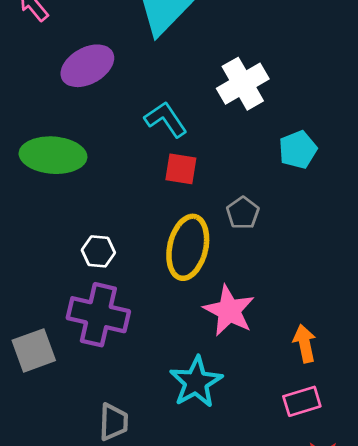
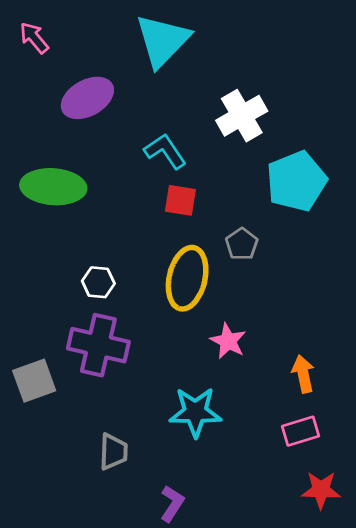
cyan pentagon: (298, 150) -> (296, 181), size x1.6
pink star: (229, 311) -> (228, 341), size x0.7
cyan star: (196, 382) -> (195, 412), turned 30

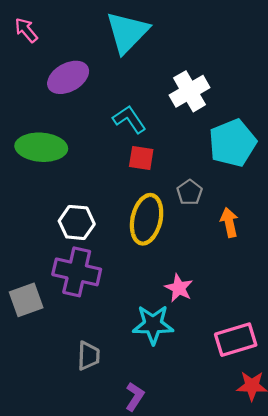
white hexagon: (98, 282) -> (77, 222), size x1.4
pink star: (228, 341) -> (179, 288), moved
orange arrow: (303, 374) -> (229, 222), moved
pink rectangle: (300, 431) -> (236, 340), size x1.4

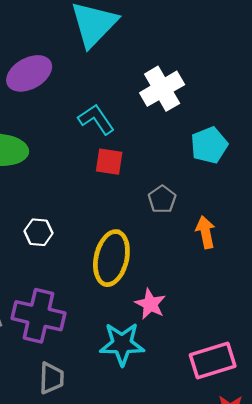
cyan pentagon: (233, 143) -> (209, 145), size x0.7
yellow ellipse: (147, 219) -> (111, 258), moved
white hexagon: (77, 222) -> (39, 232), size x0.7
purple cross: (77, 272) -> (39, 316), moved

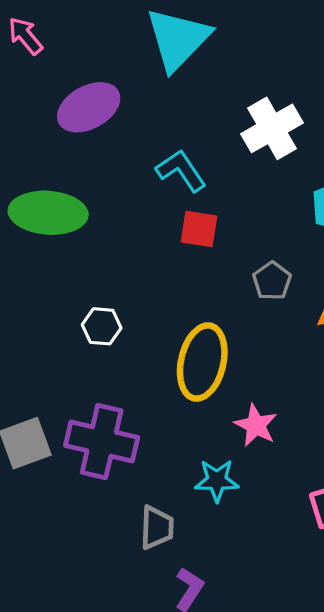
cyan star: (122, 344) -> (217, 480), size x0.7
gray trapezoid: (51, 378) -> (157, 528), moved

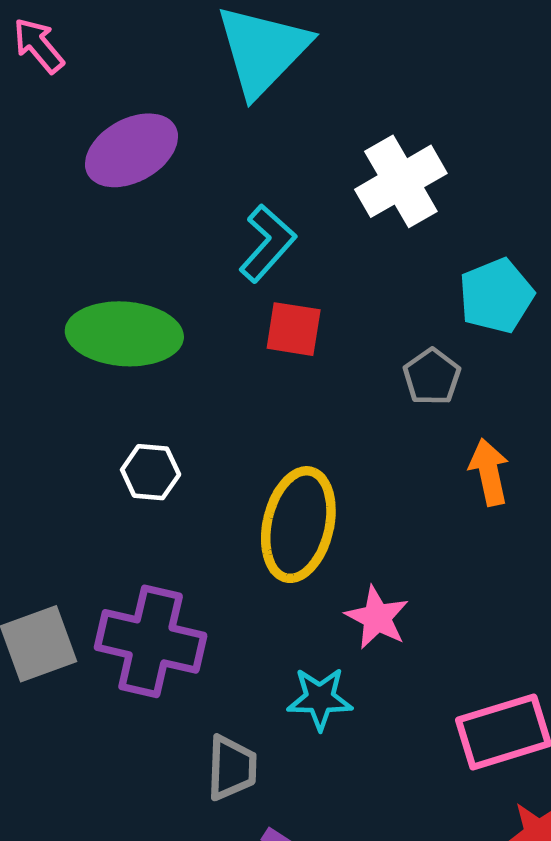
cyan L-shape: (181, 171) -> (267, 243), turned 76
green ellipse: (48, 213) -> (124, 334), moved
gray pentagon: (272, 281) -> (432, 377), moved

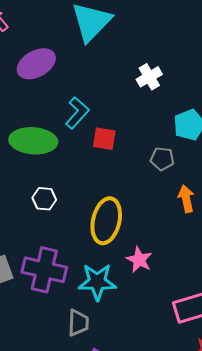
white cross: (401, 181) -> (149, 77), size x0.7
cyan L-shape: (267, 243) -> (77, 113), moved
gray pentagon: (432, 377) -> (162, 159), turned -30
cyan star: (320, 699) -> (97, 282), moved, size x1.4

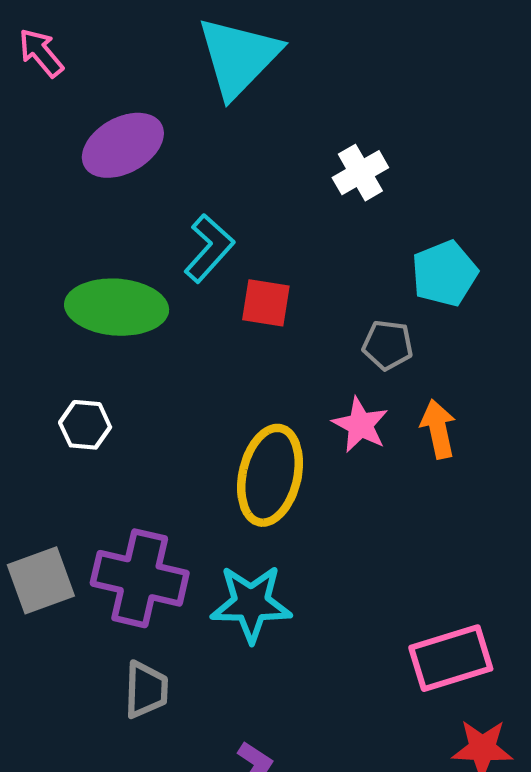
white hexagon: (44, 199) -> (85, 425), moved
pink star: (139, 260) -> (360, 425), moved
gray trapezoid: (78, 323) -> (146, 690), moved

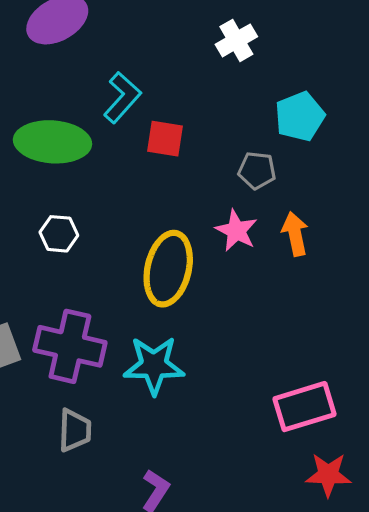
white hexagon: (85, 425) -> (59, 234), moved

